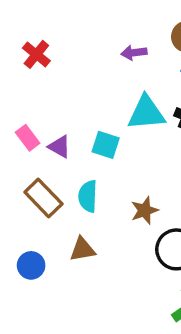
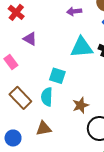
cyan square: (106, 145) -> (57, 76), moved
purple triangle: (59, 147) -> (30, 39), moved

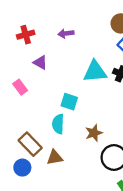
purple arrow: (74, 11) -> (66, 34), moved
red cross: (16, 12) -> (26, 35), turned 35
brown rectangle: (20, 98) -> (30, 144), moved

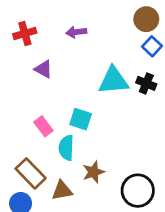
pink rectangle: (20, 87) -> (43, 126), moved
brown star: (94, 133) -> (93, 172), moved

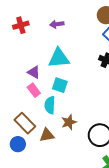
purple triangle: (43, 69) -> (34, 72), moved
cyan triangle: (113, 81) -> (59, 58), moved

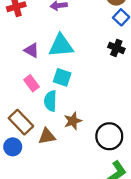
purple triangle: (34, 72) -> (32, 50), moved

